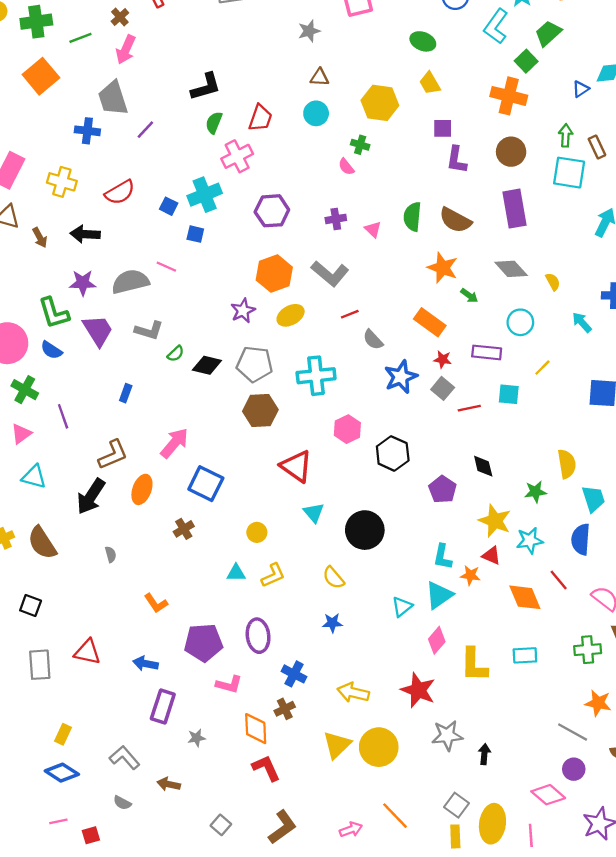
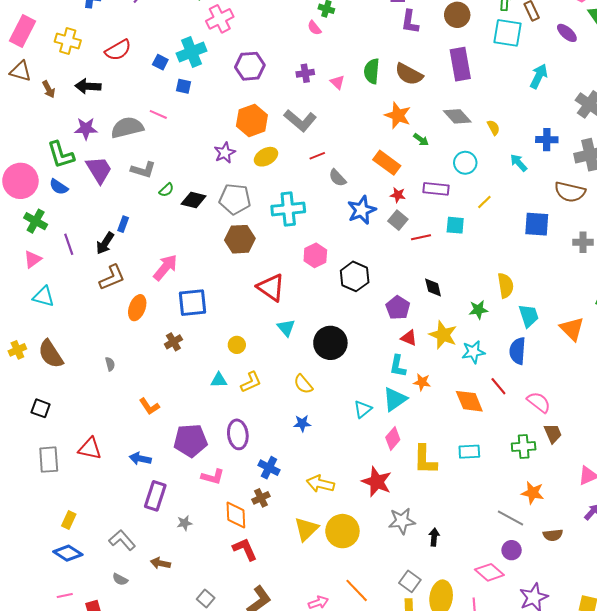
blue square: (206, 484) -> (193, 303), turned -32
black arrow: (91, 496) -> (105, 243), moved, size x0.7
red triangle: (491, 556) -> (409, 338), moved

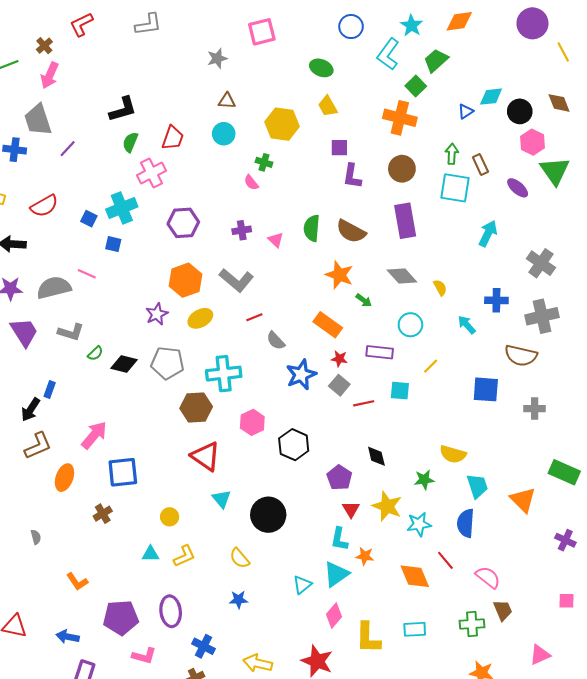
brown hexagon: (240, 239) -> (196, 408), moved
yellow semicircle: (506, 286) -> (453, 454), turned 115
red triangle: (409, 338) -> (351, 509), turned 36

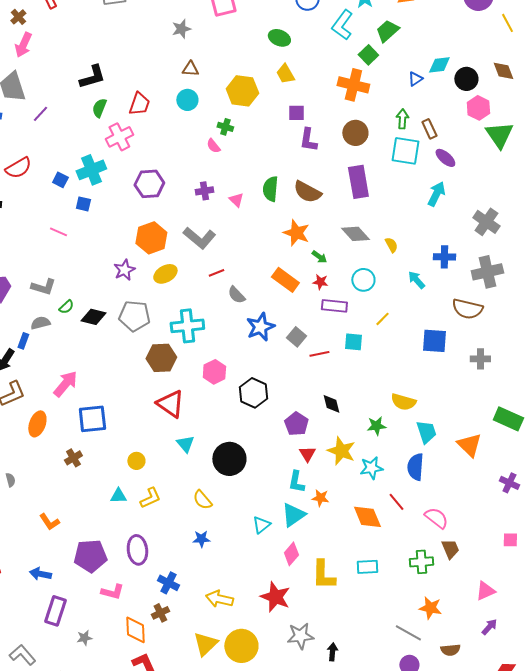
purple ellipse: (518, 188) -> (445, 158), moved
gray semicircle: (54, 288) -> (40, 323), moved, size x0.6
red star: (339, 359) -> (320, 282), moved

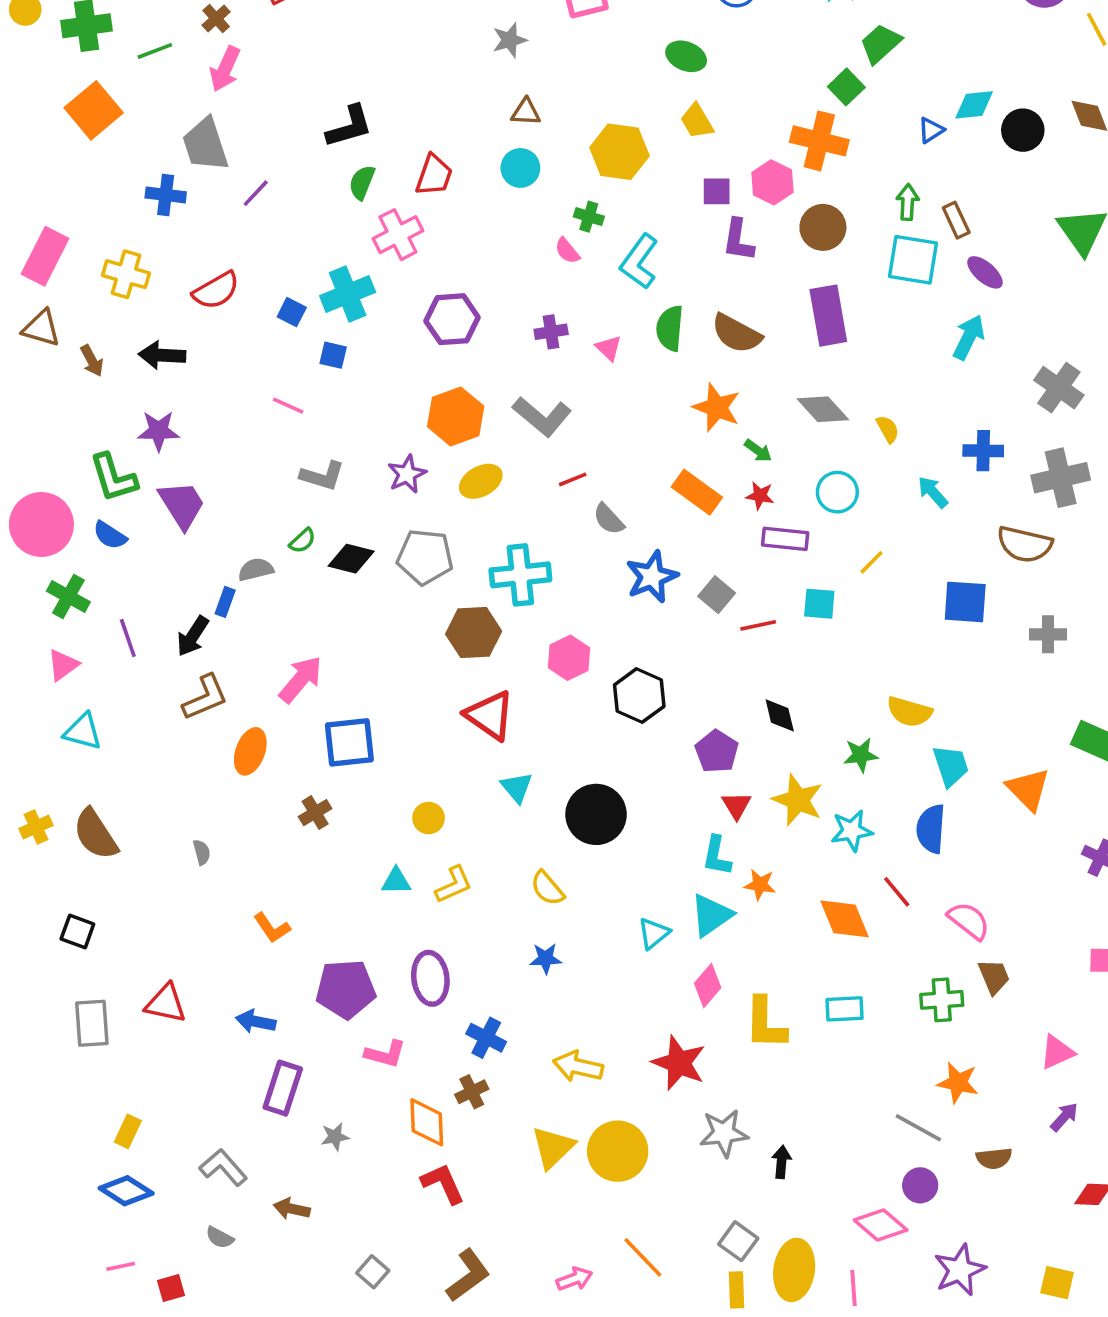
cyan L-shape: (342, 25) -> (639, 262), moved
pink hexagon: (478, 108) -> (772, 182), moved
gray L-shape: (43, 287) -> (322, 476), moved

